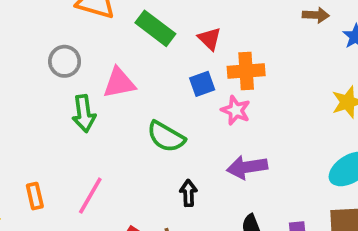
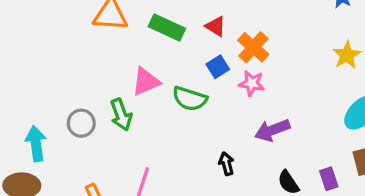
gray circle: (65, 61) -> (81, 123), moved
orange cross: (246, 71) -> (253, 47), turned -32
green semicircle: (166, 137) -> (190, 99), moved

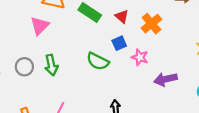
orange cross: (253, 47) -> (151, 24), moved
pink triangle: (146, 81) -> (40, 26), moved, turned -30
purple arrow: (272, 130) -> (165, 79), moved

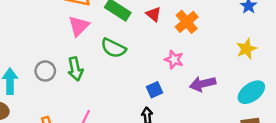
pink triangle: (40, 26) -> (79, 26), moved
blue square: (119, 43) -> (154, 90), moved
green semicircle: (98, 61) -> (113, 48), moved

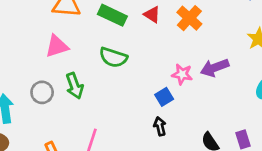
pink triangle: (79, 26) -> (57, 46), moved, turned 35
pink star: (174, 60) -> (182, 74), moved
purple arrow: (203, 84) -> (215, 68), moved

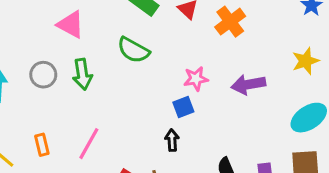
pink triangle: (57, 46) -> (71, 25), turned 35
pink star: (182, 74) -> (196, 79), moved, turned -30

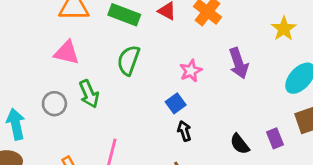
green semicircle: (133, 50) -> (128, 60), turned 96
purple arrow: (248, 84) -> (239, 63), turned -84
blue square: (183, 107) -> (176, 103), moved

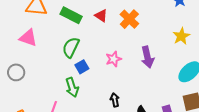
green arrow: (89, 94) -> (72, 87), moved
blue square: (176, 103) -> (82, 67), moved
black arrow: (184, 131) -> (115, 100), moved

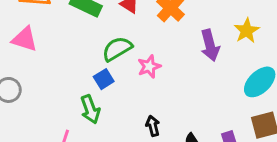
green semicircle: (71, 47) -> (117, 49), moved, turned 35
purple arrow: (147, 57) -> (210, 45), moved

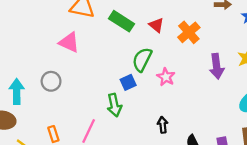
green semicircle: (117, 49) -> (142, 60), turned -40
pink star: (149, 66) -> (166, 77), turned -30

